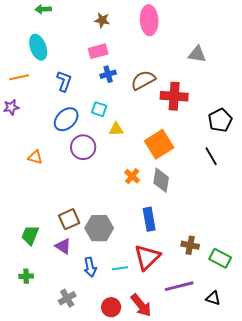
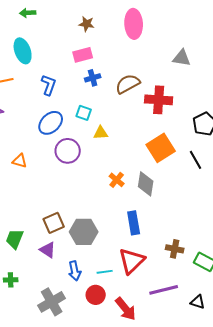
orange square: (159, 144) -> (161, 148), moved
gray cross: (67, 298) -> (52, 302), size x1.5
red circle: (111, 307) -> (96, 295), moved

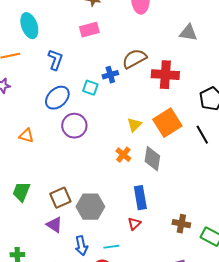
blue cross: (93, 78) -> (110, 75), moved
yellow triangle: (101, 133) -> (134, 125), moved, turned -42
green trapezoid: (15, 239) -> (21, 192), moved
red triangle: (132, 261) -> (134, 224), moved, size x0.5

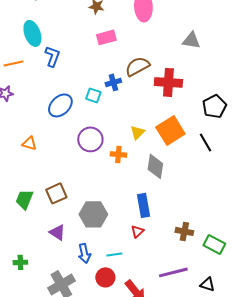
pink rectangle: (89, 30) -> (106, 37), moved
blue L-shape: (55, 60) -> (52, 56), moved
purple circle: (74, 126) -> (90, 139), moved
orange cross: (123, 155) -> (118, 154), moved, turned -35
brown square: (60, 198) -> (56, 193), moved

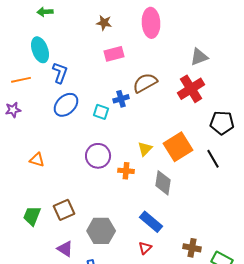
gray triangle: (191, 40) -> (199, 57), turned -30
red cross: (168, 82) -> (191, 89), moved, turned -36
blue ellipse: (60, 105) -> (66, 105), moved
black pentagon: (214, 106) -> (222, 123), turned 30
blue rectangle: (143, 205) -> (151, 222), turned -40

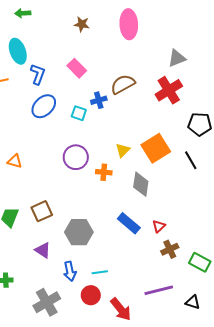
pink rectangle: (114, 54) -> (77, 68), moved, turned 60
red triangle: (145, 248) -> (159, 226), moved
brown cross: (192, 248) -> (170, 249), turned -36

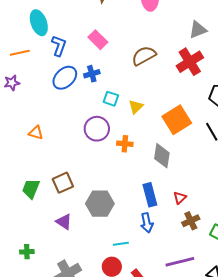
blue cross: (99, 100) -> (92, 74), moved
cyan square: (79, 113) -> (111, 99), moved
yellow triangle: (123, 150) -> (136, 107), moved
blue rectangle: (129, 223) -> (150, 195), turned 35
blue arrow: (70, 271) -> (147, 223), moved

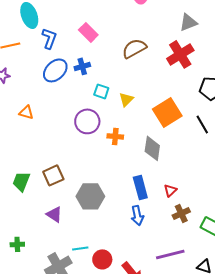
orange triangle: (36, 133) -> (26, 112), moved
cyan line: (121, 244) -> (80, 248), moved

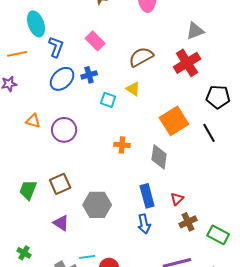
yellow triangle: (126, 99) -> (133, 89), moved, turned -42
purple circle: (87, 121) -> (64, 130), moved
green cross: (17, 244) -> (24, 253), turned 32

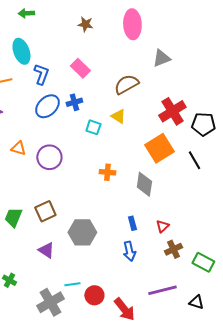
gray triangle: (195, 31) -> (161, 58), moved
red cross: (187, 63) -> (172, 111), moved
blue rectangle: (147, 196) -> (132, 223), size x0.6

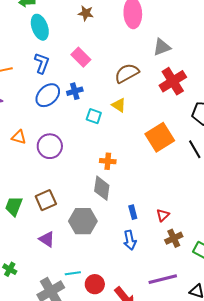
cyan ellipse: (21, 51) -> (40, 27), moved
red cross: (172, 111) -> (173, 81), moved
gray diamond: (144, 184) -> (102, 188), moved

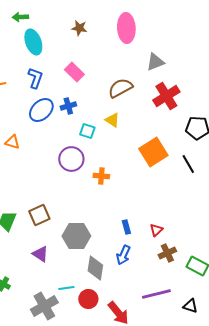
orange triangle: (19, 137) -> (12, 142), moved
purple circle: (50, 146) -> (71, 159), moved
gray diamond: (102, 188) -> (95, 268), moved
blue arrow: (130, 240) -> (123, 255), turned 36

